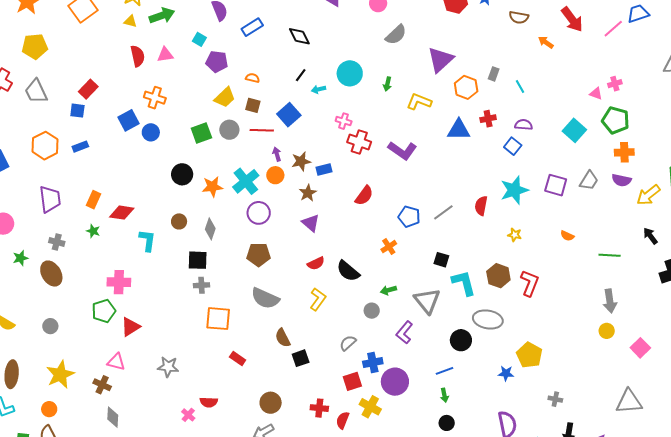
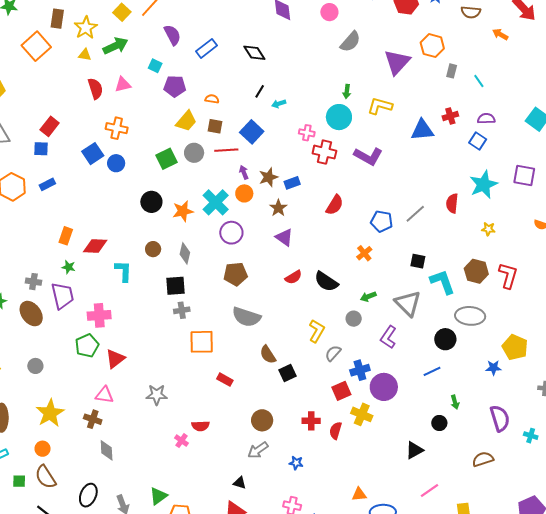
cyan circle: (350, 73) -> (339, 117), moved
orange hexagon: (466, 87) -> (432, 46), moved
purple trapezoid: (50, 199) -> (62, 296), moved
yellow L-shape: (318, 299) -> (317, 331), moved
green arrow: (444, 395) -> (455, 402), moved

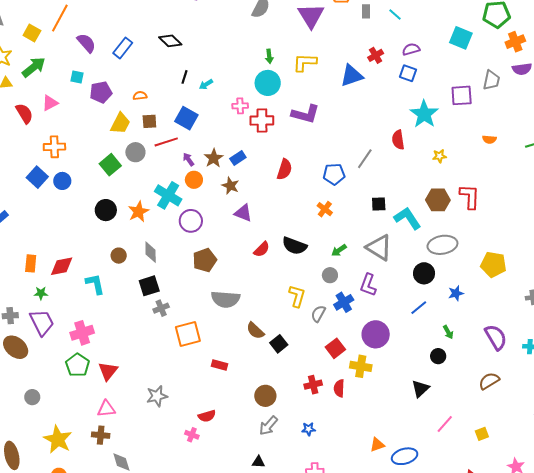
blue star: (493, 368) -> (456, 293), moved
blue cross: (360, 370) -> (344, 302), moved

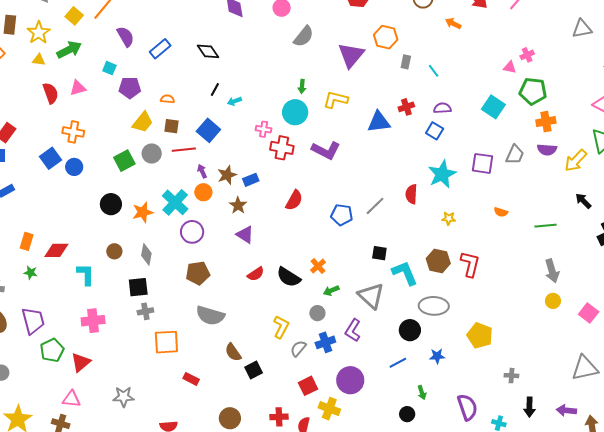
orange cross: (325, 209) -> (318, 266), moved
purple trapezoid: (42, 322) -> (33, 321), moved
pink cross: (82, 333) -> (93, 321), moved

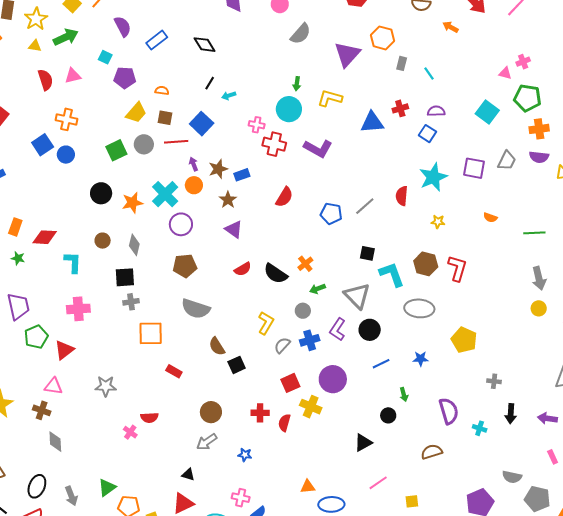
black circle: (410, 330) -> (370, 330), moved

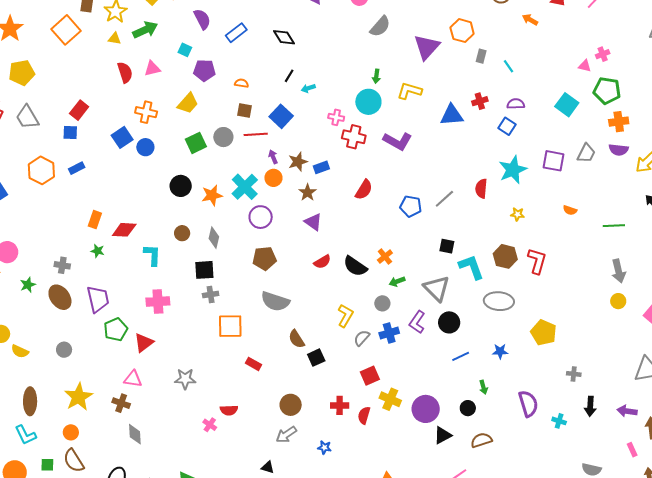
yellow trapezoid: (136, 113) -> (188, 103), moved
purple circle: (333, 379) -> (426, 409), moved
brown semicircle: (432, 452) -> (481, 440), moved

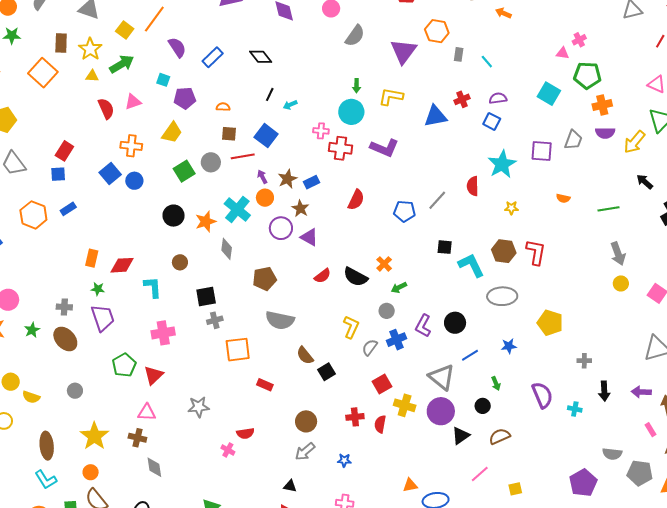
purple circle: (261, 217) -> (281, 228), moved
gray diamond: (214, 238) -> (227, 249), moved
gray triangle: (437, 288) -> (442, 377), moved
purple trapezoid: (98, 299) -> (103, 318), moved

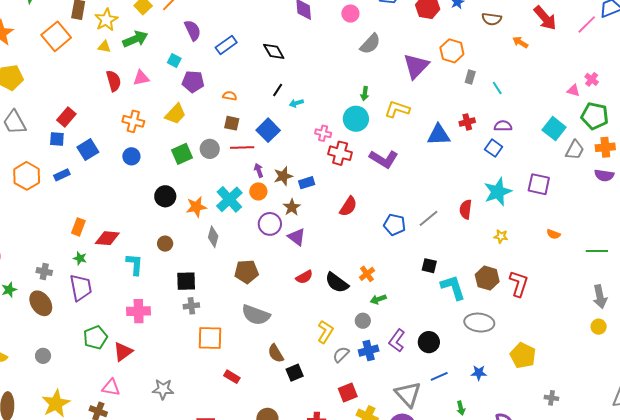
pink cross: (579, 40) -> (592, 79), turned -32
gray trapezoid: (573, 140) -> (575, 150), moved
blue square: (110, 173) -> (88, 150), moved

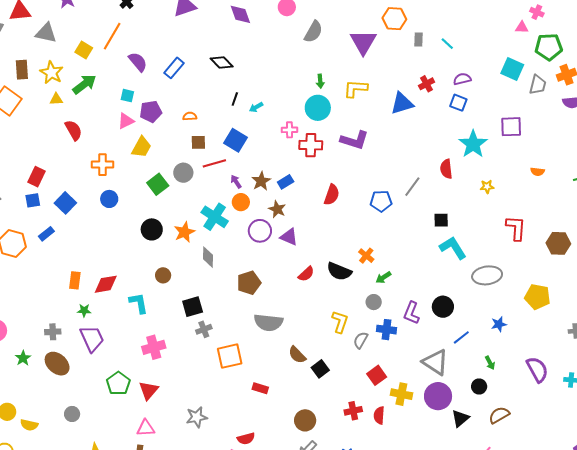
pink triangle: (141, 78) -> (126, 121), moved
black square: (429, 266) -> (441, 220), moved
brown hexagon: (487, 278) -> (558, 243), moved
blue cross: (369, 351) -> (386, 330), turned 36

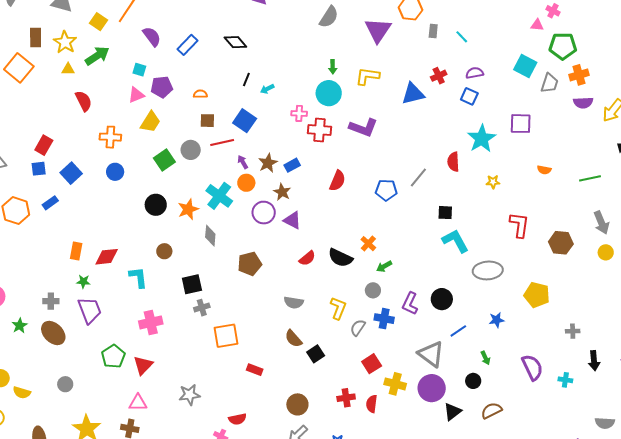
gray semicircle: (268, 322) -> (294, 302), moved, size x0.7

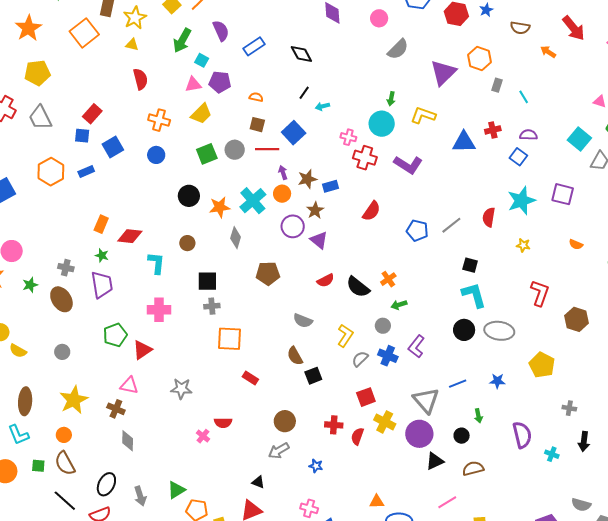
green arrow: (97, 56) -> (182, 40), moved, turned 140
black circle: (442, 299) -> (464, 330), moved

